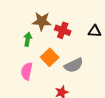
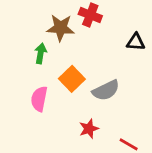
red cross: (63, 30) -> (90, 15), moved

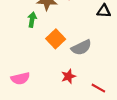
pink semicircle: (39, 99) -> (20, 78), moved, turned -114

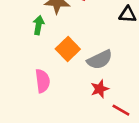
red star: (68, 76) -> (100, 89), moved
pink semicircle: (20, 78) -> (43, 81), moved, turned -84

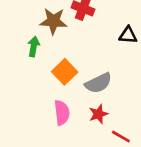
pink semicircle: (43, 81) -> (62, 113), moved

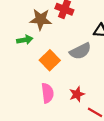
green arrow: (34, 46) -> (25, 40), turned 70
gray semicircle: (98, 83) -> (80, 51), moved

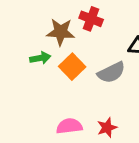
orange square: (50, 60) -> (72, 67), moved
pink semicircle: (47, 93) -> (69, 126), turned -90

